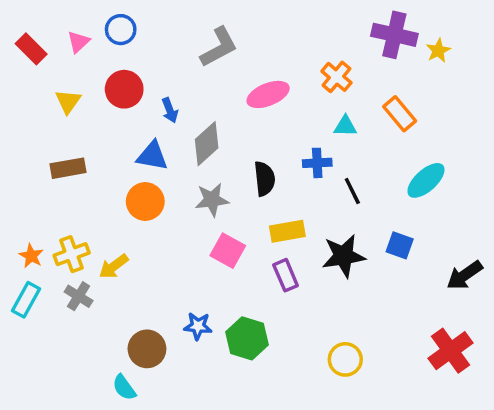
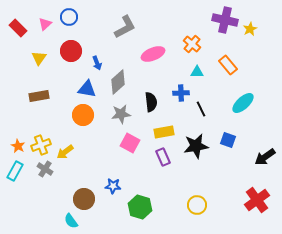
green hexagon: (247, 338) -> (140, 207), moved

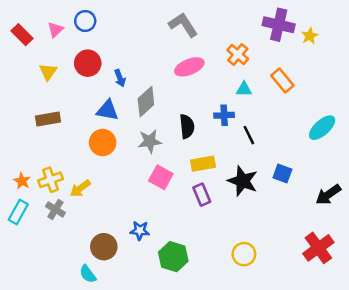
gray L-shape: (125, 27) -> (183, 25), moved, turned -95
cyan ellipse: (243, 103) -> (322, 128), moved
black star: (196, 146) -> (243, 181), turned 30

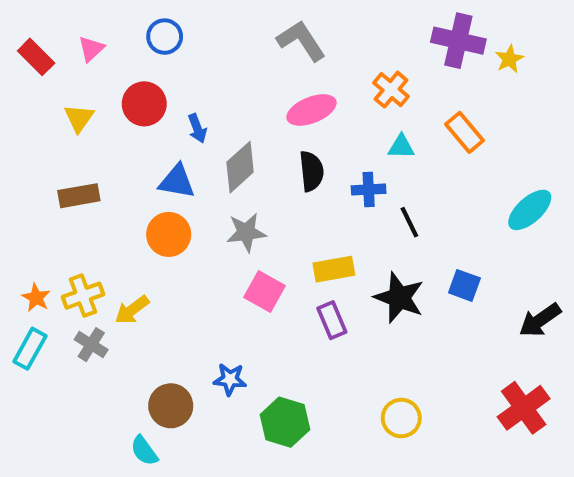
blue circle: (85, 21) -> (165, 37), moved
black semicircle: (187, 126) -> (311, 171), moved

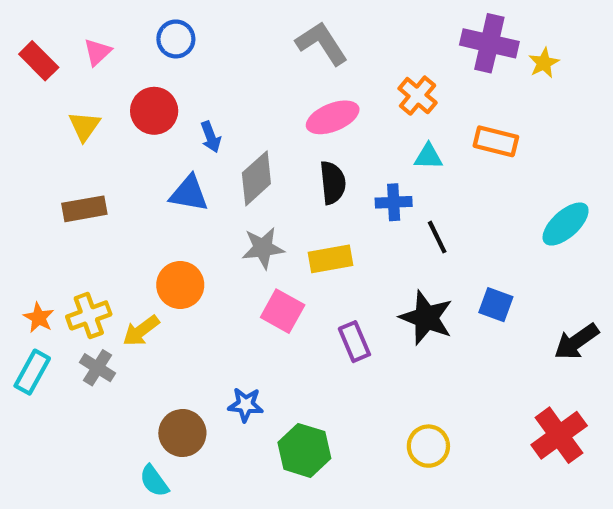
orange rectangle: (464, 132) -> (496, 141), turned -36
orange circle: (169, 234) -> (180, 285), moved
yellow rectangle: (334, 269) -> (330, 259), moved

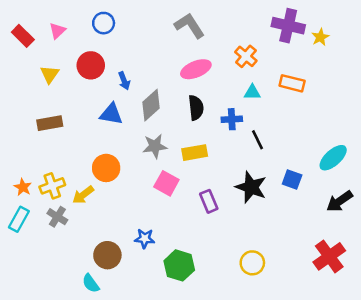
cyan ellipse: (566, 224) -> (333, 158), moved

